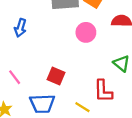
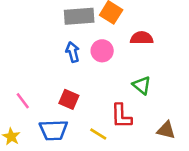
blue arrow: (20, 28) -> (73, 52), moved, turned 150

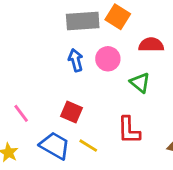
green triangle: (142, 85) -> (140, 83), moved
blue trapezoid: (53, 130) -> (55, 146), turned -148
yellow line: (98, 134) -> (88, 146), moved

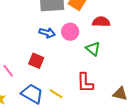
blue arrow: (76, 60) -> (47, 33), turned 119
red square: (71, 112) -> (36, 61), moved

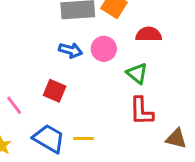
red L-shape: (85, 83) -> (141, 111), moved
yellow line: (56, 94) -> (84, 139), turned -32

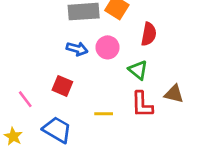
red semicircle: (149, 34) -> (149, 34), turned 100
yellow line: (84, 139) -> (104, 114), moved
brown triangle: (176, 139) -> (174, 94), moved

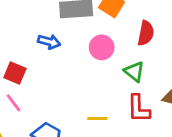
blue arrow: (77, 49) -> (49, 42), moved
red square: (62, 86) -> (15, 73), moved

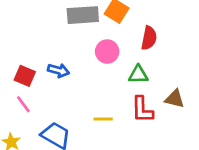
blue arrow: (49, 42) -> (59, 70), moved
green triangle: (134, 72) -> (138, 74), turned -40

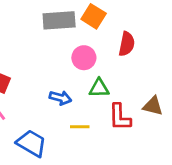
blue arrow: (59, 70) -> (60, 98), moved
green triangle: (138, 74) -> (99, 88), moved

